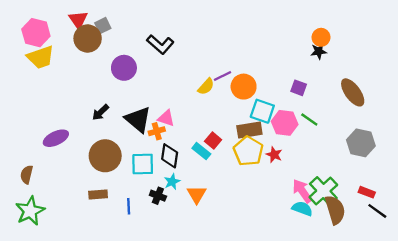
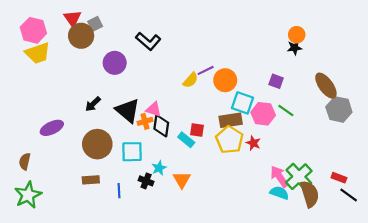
red square: (213, 141) -> (197, 130), turned -32
gray hexagon: (361, 143) -> (339, 109), moved
black diamond: (170, 156) -> (161, 126), moved

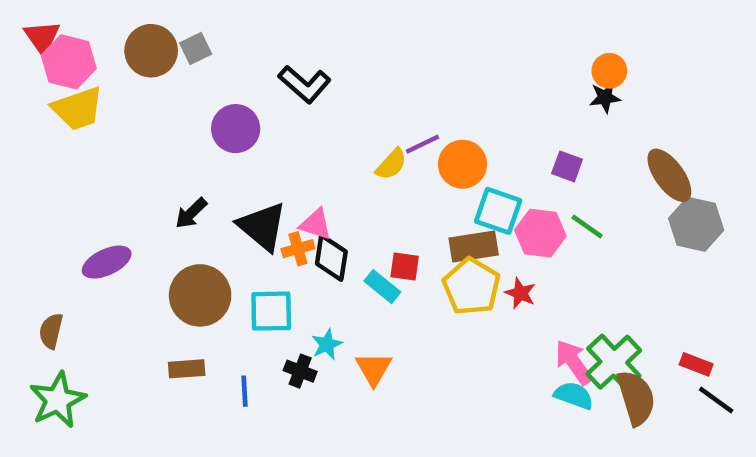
red triangle: (72, 18) -> (42, 37), moved
brown circle: (81, 36) -> (151, 51), moved

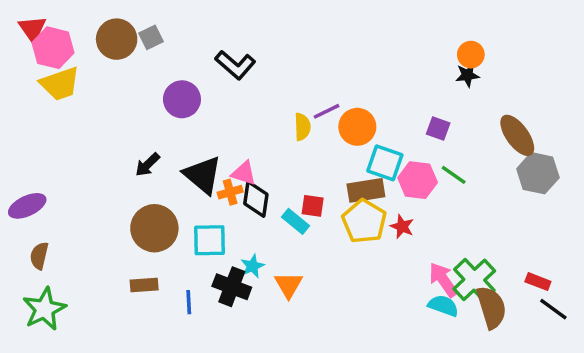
yellow semicircle: (391, 164) -> (302, 127), turned -44
purple ellipse: (107, 262) -> (27, 206), moved
black cross: (300, 371) -> (232, 287), size x1.5

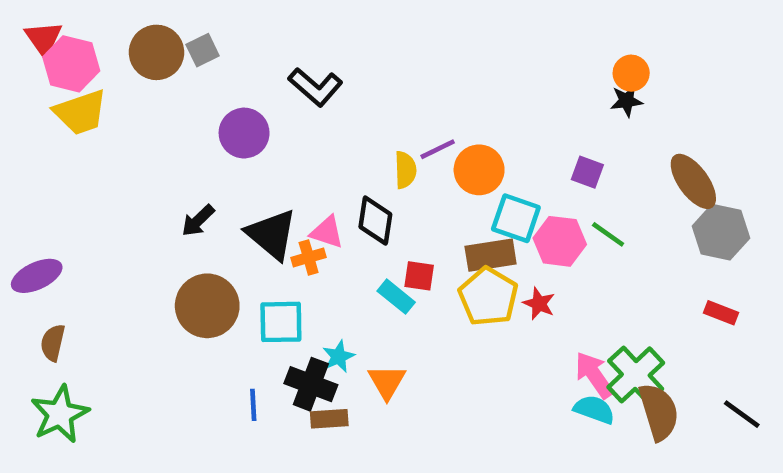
black diamond: (256, 199) -> (375, 221), moved
red rectangle: (538, 282) -> (721, 313), moved
brown rectangle: (144, 285) -> (329, 419), moved

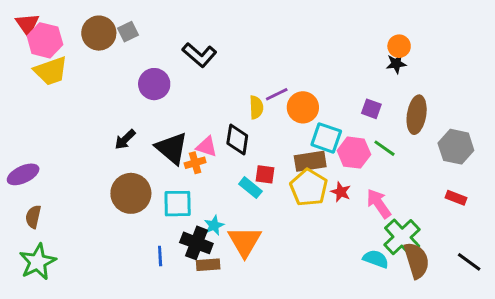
brown ellipse: (693, 181) -> (417, 115), moved, turned 45
pink arrow: (594, 375) -> (379, 204), moved
orange triangle: (387, 382) -> (245, 241), size x1.4

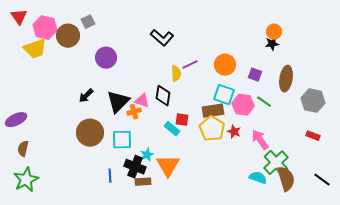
brown circle: (99, 33) -> (68, 36), moved
pink hexagon: (45, 40) -> (45, 28), moved
black L-shape: (199, 55) -> (162, 38), moved
orange circle: (303, 107) -> (225, 65), moved
black triangle: (172, 148) -> (118, 102), turned 35

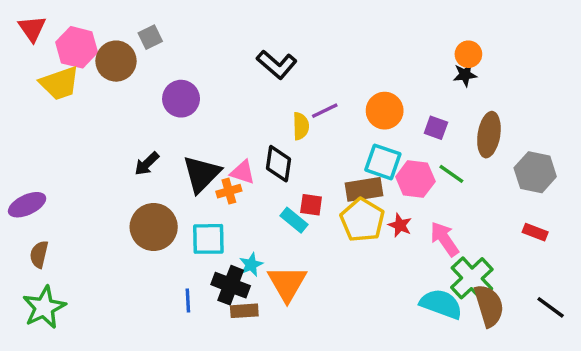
cyan semicircle: (258, 178) -> (441, 304), size x1.4

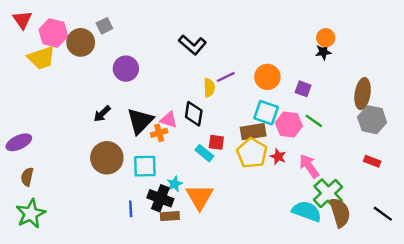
brown ellipse: (489, 135) -> (363, 94), moved

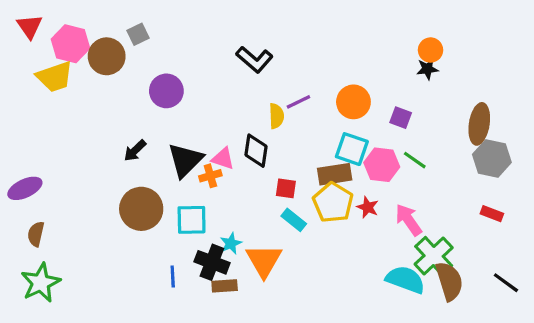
cyan rectangle: (204, 153) -> (294, 220), moved

